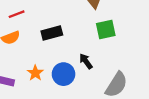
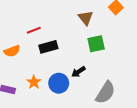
red line: (17, 14) -> (34, 30), moved
black arrow: (86, 61) -> (78, 72), turned -88

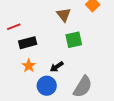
orange star: (34, 82) -> (29, 66), moved
blue circle: (59, 83) -> (47, 86), moved

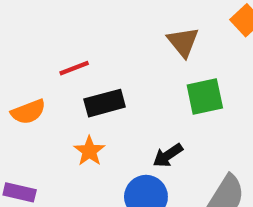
orange star: (29, 66) -> (89, 151), moved

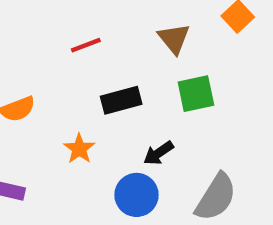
red line: (74, 68) -> (86, 45), moved
black rectangle: (105, 103) -> (121, 100), moved

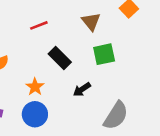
black rectangle: (121, 100) -> (60, 58), turned 60
blue circle: (136, 195) -> (35, 114), moved

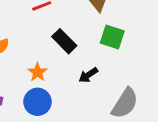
green square: (104, 54) -> (112, 37), turned 30

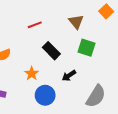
blue circle: (37, 102) -> (45, 95), moved

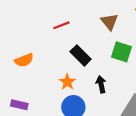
orange star: (32, 73) -> (67, 82), moved
black arrow: (69, 76) -> (101, 84), turned 112

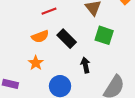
orange semicircle: (24, 60) -> (40, 36), moved
orange star: (67, 82) -> (36, 63), moved

